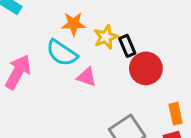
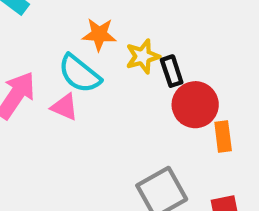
pink triangle: (87, 77) -> (65, 107), moved
orange rectangle: (176, 114) -> (223, 136), moved

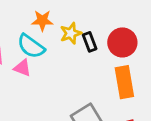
red circle: (195, 105) -> (122, 42), moved
orange rectangle: (223, 136) -> (124, 82), size x1.6

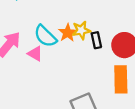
orange star: (42, 20) -> (68, 33), moved, turned 30

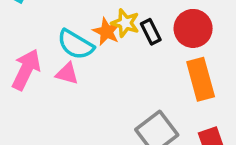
yellow star: (81, 30) -> (125, 23), turned -30

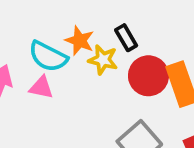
yellow star: (125, 23) -> (103, 60), moved
red circle: (193, 28) -> (148, 76), moved

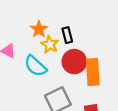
cyan semicircle: (48, 56) -> (35, 66), moved

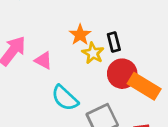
cyan semicircle: (35, 66) -> (65, 98), moved
orange rectangle: (93, 72) -> (144, 86), turned -55

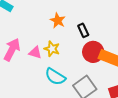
orange star: (80, 35) -> (58, 20), moved
yellow star: (93, 53) -> (52, 49), moved

